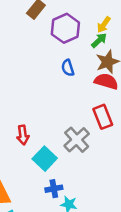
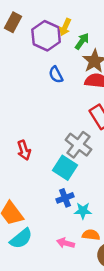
yellow arrow: (104, 25) -> (65, 27), moved
cyan square: (45, 159) -> (65, 168), moved

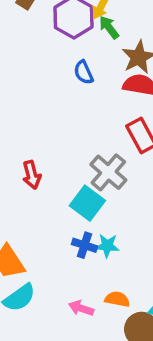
green arrow: (82, 41) -> (109, 27), moved, turned -77
blue cross: (65, 198) -> (84, 245), turned 35
cyan star: (83, 211) -> (107, 246), moved

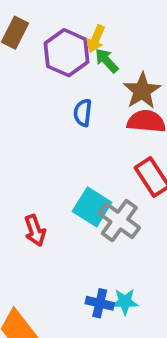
blue semicircle: (84, 72) -> (83, 113), turned 35
cyan square: (87, 203) -> (92, 207), moved

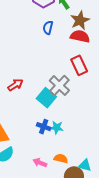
cyan square: (92, 207) -> (46, 98), moved
red arrow: (35, 230) -> (15, 85), turned -112

